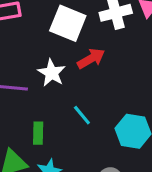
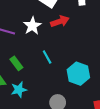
green rectangle: (38, 133) -> (16, 63), turned -48

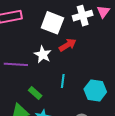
cyan line: (47, 57) -> (63, 81), turned 48

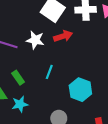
white star: (43, 55) -> (35, 40), turned -30

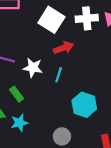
white star: (35, 40) -> (33, 68), moved
cyan line: (49, 72) -> (59, 75), moved

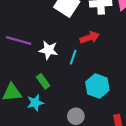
red arrow: (63, 48) -> (90, 37), moved
green rectangle: (17, 94) -> (43, 81), moved

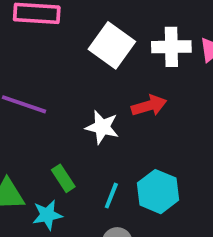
white star: (48, 50) -> (102, 127), moved
cyan line: (73, 57) -> (111, 196), moved

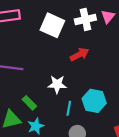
white star: (102, 127) -> (57, 84), moved
green rectangle: (63, 178) -> (29, 103), moved

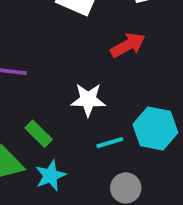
cyan line: (69, 108) -> (110, 143), turned 64

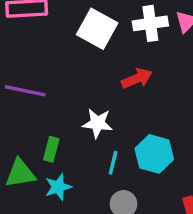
green rectangle: (39, 134) -> (51, 149), turned 55
cyan line: (110, 143) -> (113, 163), turned -65

